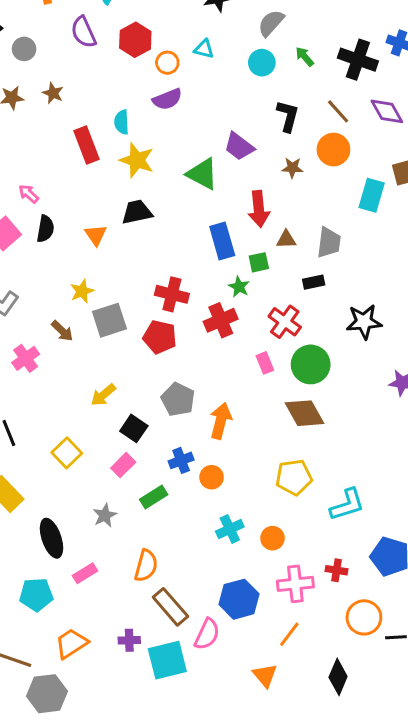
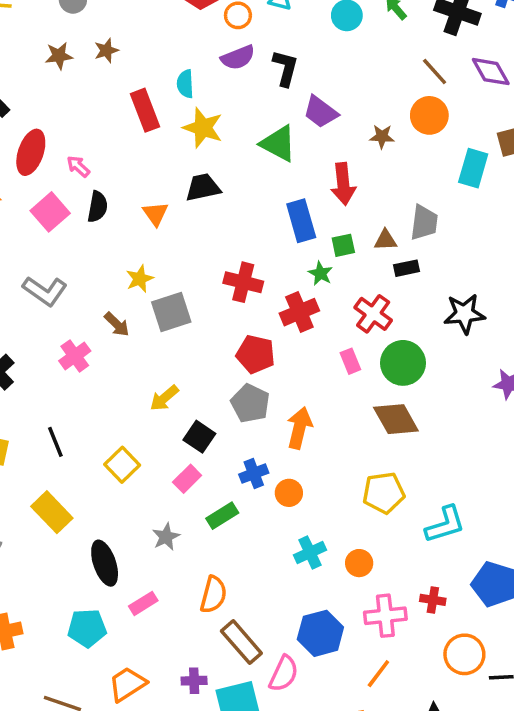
brown star: (53, 93) -> (106, 50), turned 30
black L-shape: (288, 116) -> (285, 68), moved
brown triangle: (286, 239) -> (385, 240), moved
red pentagon: (160, 337) -> (256, 354), moved

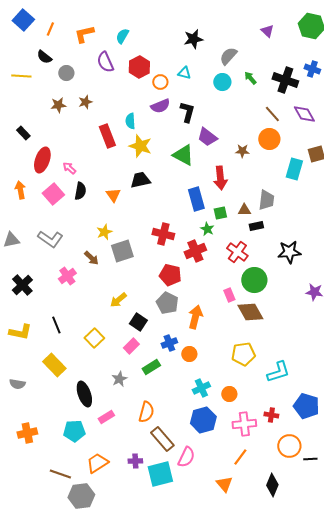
pink rectangle: (350, 361) -> (229, 295), moved
blue hexagon: (320, 633) -> (203, 420), moved

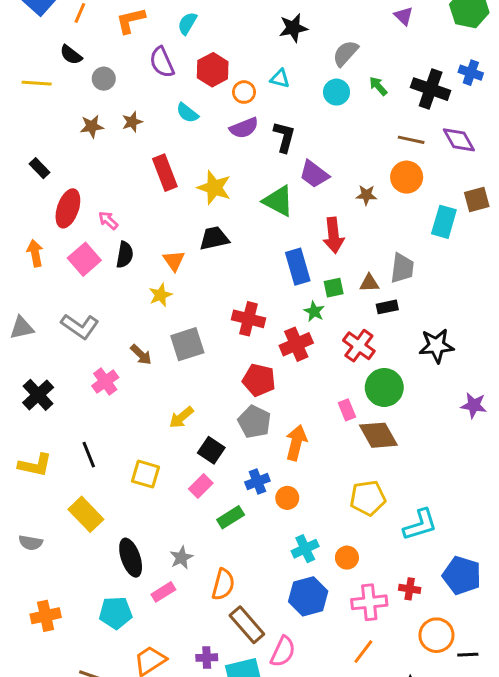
brown line: (272, 114) -> (411, 140), turned -36
cyan semicircle: (130, 121) -> (187, 113), moved, turned -49
yellow star: (104, 232) -> (160, 295), moved
yellow square: (94, 338) -> (146, 474), turned -30
gray star: (119, 379) -> (181, 558), moved

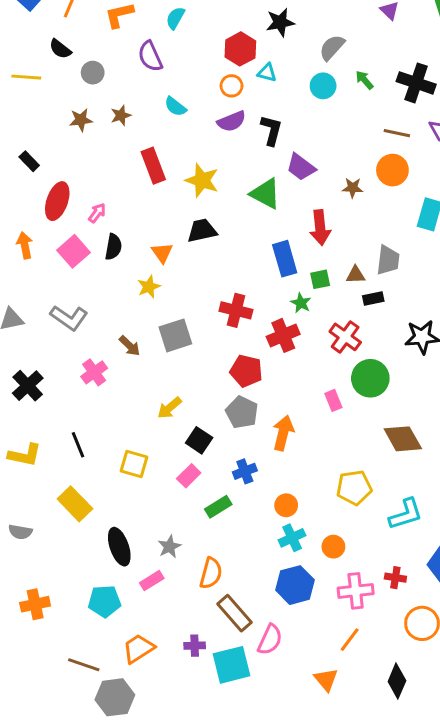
red hexagon: (213, 70) -> (240, 49), moved
pink arrow: (108, 220) -> (97, 213), turned 84
brown diamond: (378, 435) -> (403, 439), moved
orange circle: (287, 498) -> (286, 505), moved

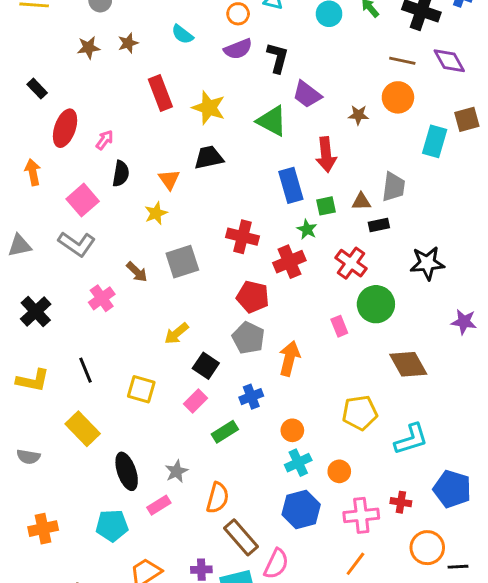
pink square: (73, 251) -> (83, 200), moved

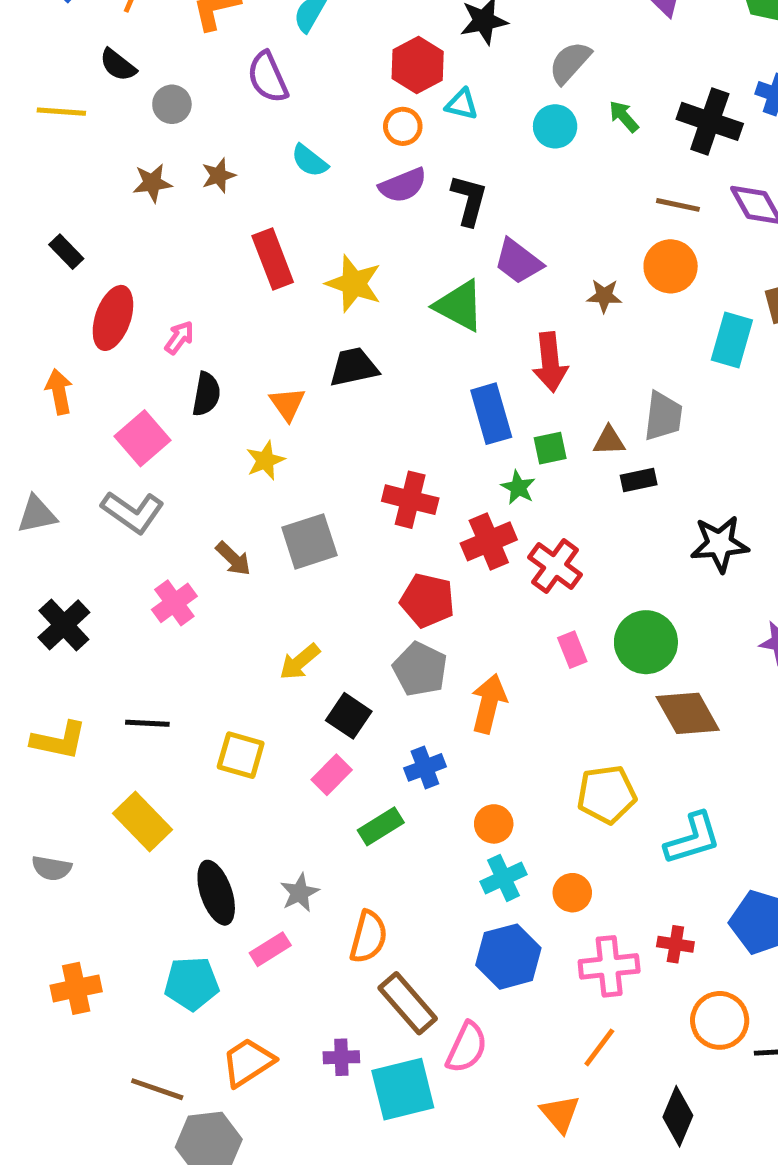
red cross: (351, 263) -> (555, 566), moved
green circle: (376, 304) -> (646, 642), moved
black line: (86, 370) -> (147, 723), turned -65

